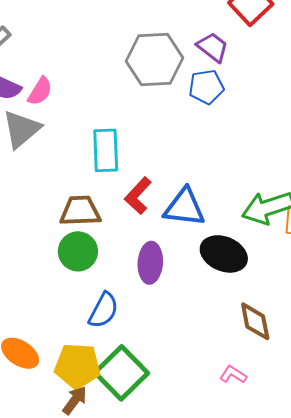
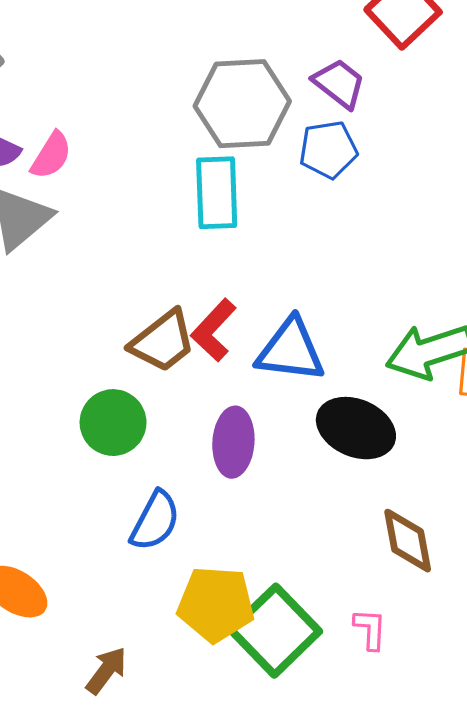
cyan rectangle: (106, 150) -> (217, 193), moved
brown trapezoid: (80, 211) -> (163, 341), moved, turned 144
yellow pentagon: (78, 366) -> (216, 604), moved
green square: (121, 373) -> (275, 631), moved
pink L-shape: (233, 375) -> (370, 629), turned 60

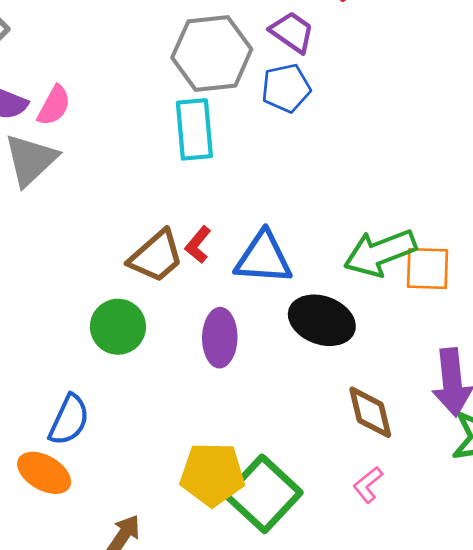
red L-shape: (214, 330) -> (198, 245), size x0.7
blue semicircle: (155, 521) -> (69, 420), moved
pink L-shape: (370, 629) -> (368, 485), moved, turned -129

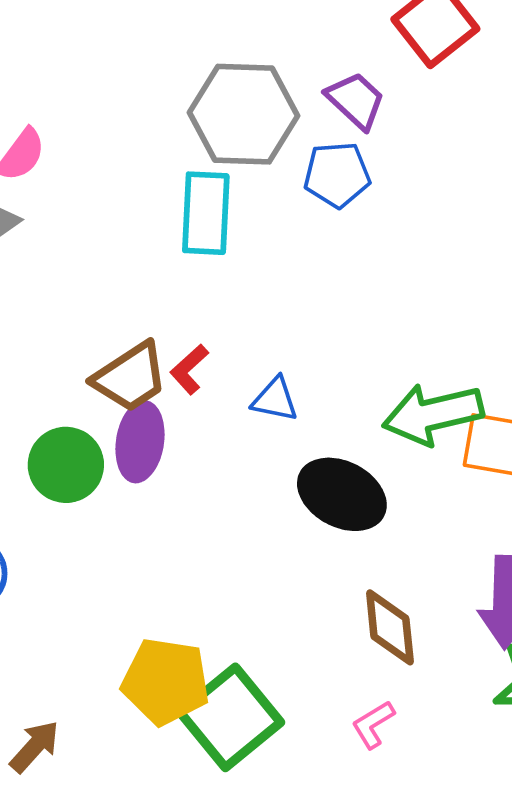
blue triangle: (264, 258) -> (275, 399), size x0.6
purple ellipse: (220, 338) -> (140, 442), moved

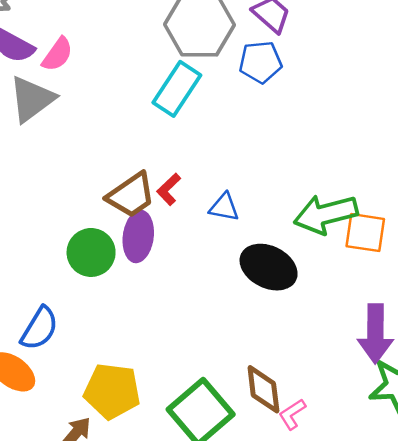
cyan rectangle: (206, 213) -> (177, 89), turned 32
brown diamond: (390, 627) -> (263, 389), moved
yellow pentagon: (166, 681) -> (112, 391), moved

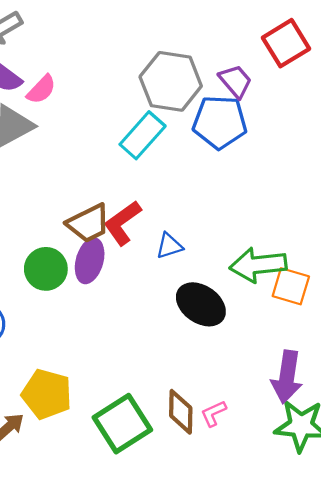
blue pentagon: (260, 62) -> (220, 122), size x1.4
red L-shape: (169, 189) -> (123, 223), size x1.6
blue triangle: (224, 207) -> (169, 246), turned -36
pink L-shape: (292, 414) -> (214, 413), moved

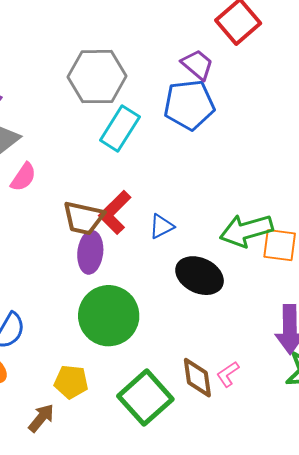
gray hexagon: (171, 81) -> (97, 77), moved
pink semicircle: (41, 89) -> (23, 177), moved
brown trapezoid: (88, 223) -> (84, 218), turned 48
green circle: (46, 269) -> (109, 316), moved, size x1.5
yellow pentagon: (47, 394) -> (71, 382), size x0.7

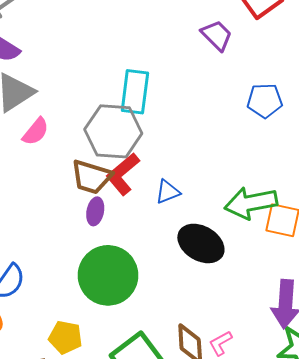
gray hexagon: (97, 77) -> (113, 131), moved
blue pentagon: (189, 105) -> (265, 101), moved, size x0.7
cyan rectangle: (120, 129) -> (135, 92), turned -30
purple ellipse: (90, 252) -> (95, 211), size x0.7

